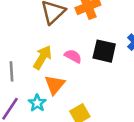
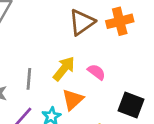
black square: (104, 51) -> (131, 105), moved

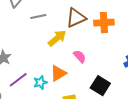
yellow arrow: (64, 69) -> (57, 38), moved
gray line: (29, 79) -> (38, 16), moved, turned 63

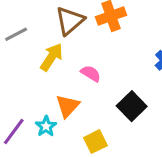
black square: (100, 86) -> (132, 106), turned 30

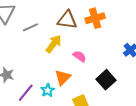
brown triangle: (70, 21) -> (67, 20), turned 45

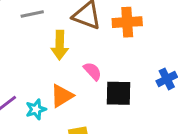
yellow arrow: (54, 44) -> (60, 45), turned 132
black square: (106, 80) -> (119, 93), moved, turned 30

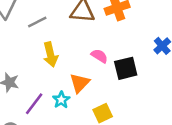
yellow arrow: (60, 45) -> (50, 55), moved

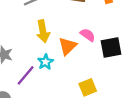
orange triangle: (80, 83) -> (68, 46), moved
cyan star: (61, 100) -> (45, 62), moved

